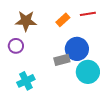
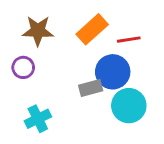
red line: (88, 14) -> (129, 40), moved
orange rectangle: (63, 20) -> (92, 29), size x1.5

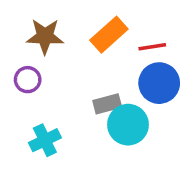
blue circle: (113, 72) -> (159, 83), moved
cyan circle: (129, 106) -> (128, 125), moved

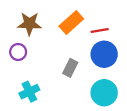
gray rectangle: (107, 104) -> (70, 68), turned -48
cyan circle: (128, 125) -> (104, 93), moved

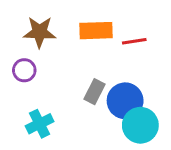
orange rectangle: (71, 23) -> (96, 31), turned 40
blue circle: (104, 54) -> (125, 101), moved

